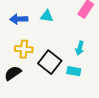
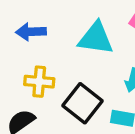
cyan triangle: (47, 16) -> (96, 38), moved, size x1.6

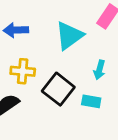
cyan triangle: (96, 38) -> (69, 36), turned -44

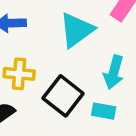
cyan arrow: (99, 70) -> (114, 72), size x1.4

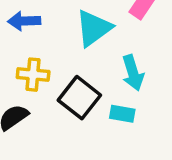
cyan arrow: (114, 72) -> (133, 73), turned -32

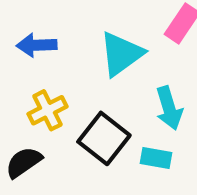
yellow cross: (33, 75) -> (48, 110), turned -32

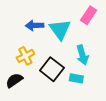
blue arrow: (37, 45) -> (35, 25), moved
cyan triangle: (121, 54) -> (60, 30), turned -30

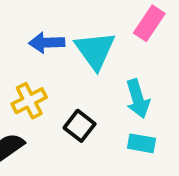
black square: (52, 69) -> (80, 126), size x0.7
cyan rectangle: (76, 78) -> (142, 143), moved

